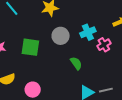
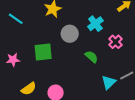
pink cross: (104, 45) -> (115, 42), moved

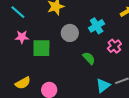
pink star: (13, 60) -> (22, 37), moved

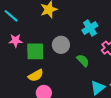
gray circle: (70, 33) -> (61, 45), moved
yellow semicircle: (23, 83) -> (36, 75), moved

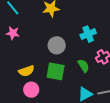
green square: (35, 51) -> (56, 71), moved
green semicircle: (83, 60) -> (83, 66), moved

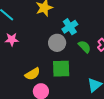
cyan cross: (88, 34) -> (70, 27), moved
green semicircle: (83, 66) -> (84, 47), moved

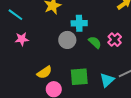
cyan cross: (70, 27) -> (79, 23), turned 35
green square: (61, 69) -> (79, 77), moved

